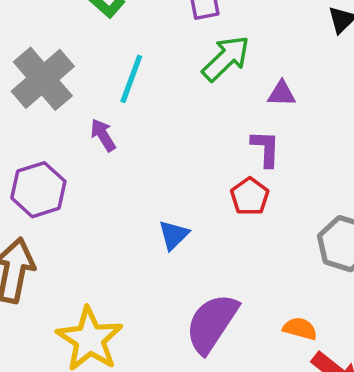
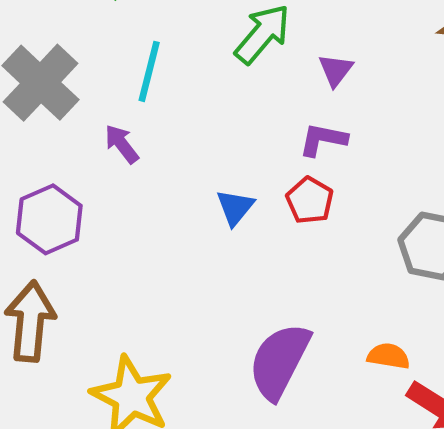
purple triangle: (282, 94) -> (336, 70), turned -48
purple L-shape: (266, 148) -> (323, 139), turned -75
blue triangle: (174, 235) -> (235, 207), moved

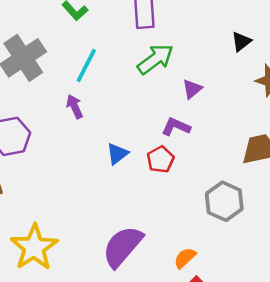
purple arrow: (122, 144) -> (75, 106), moved
orange semicircle: (388, 356) -> (185, 258), turned -65

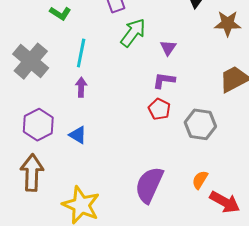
purple arrow: (75, 106) -> (81, 87), turned 42
blue triangle: (117, 154) -> (78, 135), moved, turned -36
gray hexagon: (224, 201) -> (200, 124), moved

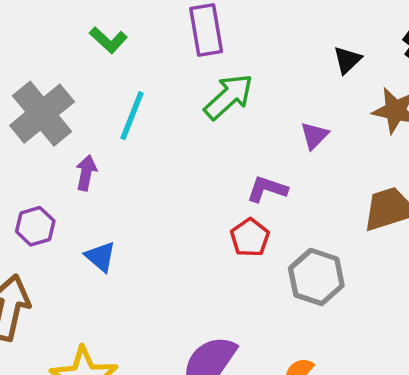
purple triangle: (168, 48) -> (314, 136), moved
purple arrow: (81, 87) -> (86, 173), moved
purple hexagon: (38, 125) -> (35, 226), size x0.7

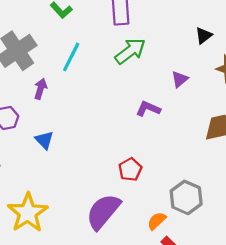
red pentagon: (250, 238) -> (130, 169), moved
gray hexagon: (316, 277) -> (186, 197), moved

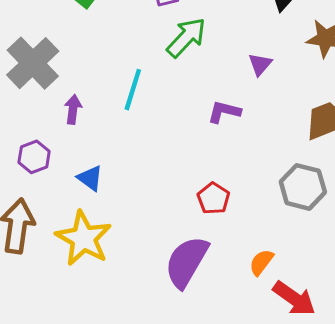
cyan line: (71, 57) -> (133, 90), moved
gray hexagon: (186, 197) -> (303, 187), moved
yellow star: (28, 213) -> (84, 238), moved

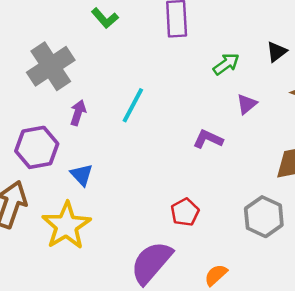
green arrow: (186, 37) -> (226, 64), moved, size x0.7
purple hexagon: (34, 157) -> (37, 147), size x1.5

